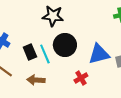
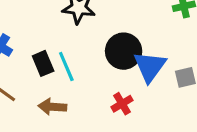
black circle: (65, 45) -> (124, 51), moved
blue triangle: (99, 54) -> (150, 67), turned -40

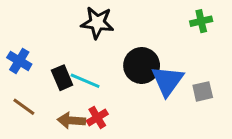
cyan line: (66, 67) -> (85, 81), turned -44
red cross: (122, 104) -> (97, 117), moved

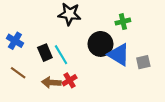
green cross: (201, 21) -> (123, 22), moved
cyan line: (85, 81) -> (61, 55), turned 36
blue triangle: (168, 81) -> (119, 55), turned -35

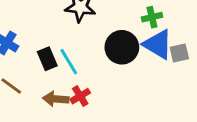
blue triangle: (119, 55) -> (158, 44), moved
gray square: (143, 62) -> (179, 53), moved

